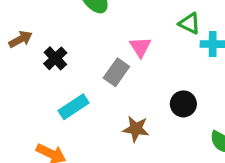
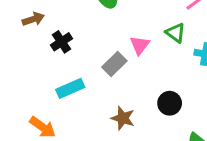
green triangle: (190, 23) -> (176, 33), moved

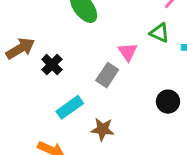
brown arrow: (33, 19) -> (20, 48), size x1.4
brown star: (123, 118) -> (102, 129), moved

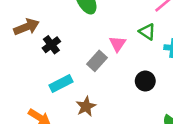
black circle: (168, 102) -> (145, 81), moved
brown star: (102, 129) -> (86, 106), turned 30

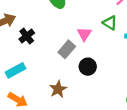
black circle: (145, 81) -> (88, 67), moved
cyan rectangle: (61, 83) -> (16, 70), moved

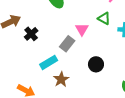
black circle: (88, 67) -> (96, 64), moved
cyan rectangle: (16, 70) -> (49, 62), moved

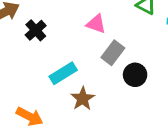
pink triangle: (82, 29) -> (96, 24), moved, turned -40
gray rectangle: (67, 44) -> (113, 53), moved

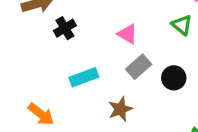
black circle: (135, 75) -> (174, 78), moved
brown star: (83, 99) -> (120, 109), moved

